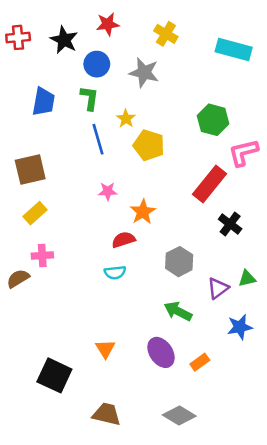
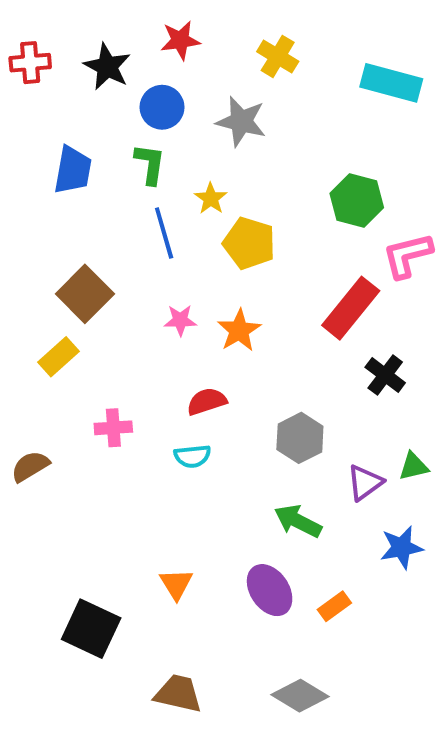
brown square: (30, 169) -> (85, 294), moved, turned -32
orange star: (143, 212) -> (239, 330), moved
pink cross: (42, 256) -> (113, 428), moved

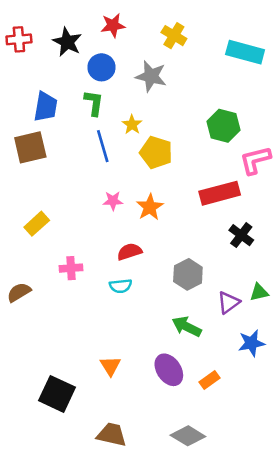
brown square: (85, 294) -> (30, 147), moved, turned 32
red rectangle: (351, 308) -> (220, 193), turned 36

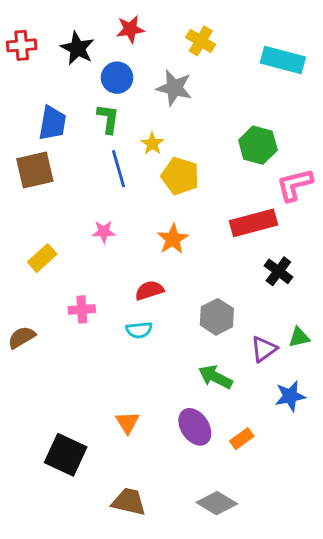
pink star: (113, 201) -> (104, 232), moved

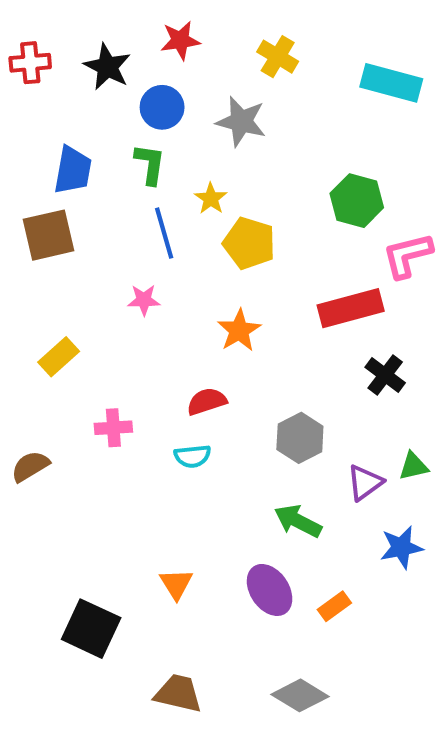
pink star: (104, 232) -> (144, 300), moved

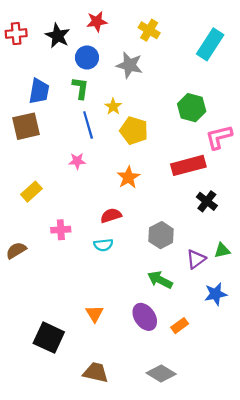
cyan rectangle: (391, 83) -> (210, 44), turned -72

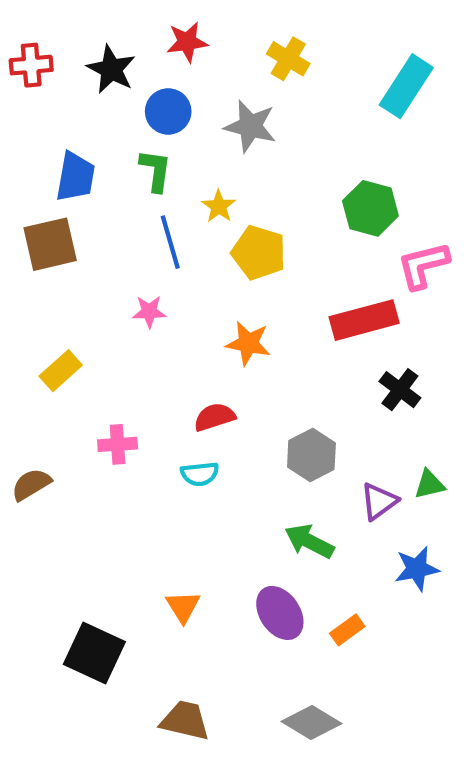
orange star: (128, 177) -> (248, 343), turned -30

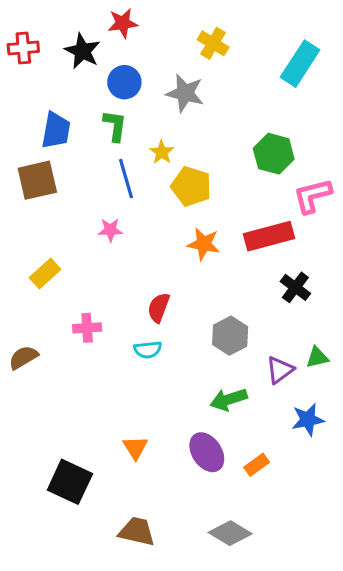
red star: (187, 42) -> (123, 23), moved
orange star: (248, 343) -> (204, 244), moved
red semicircle: (215, 417) -> (159, 308), turned -52
green arrow: (309, 541) -> (229, 399), turned -45

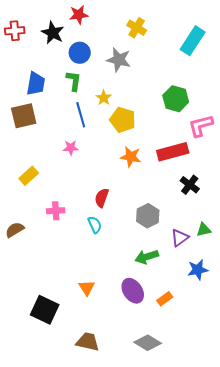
cyan semicircle: (148, 350) -> (95, 225), turned -108

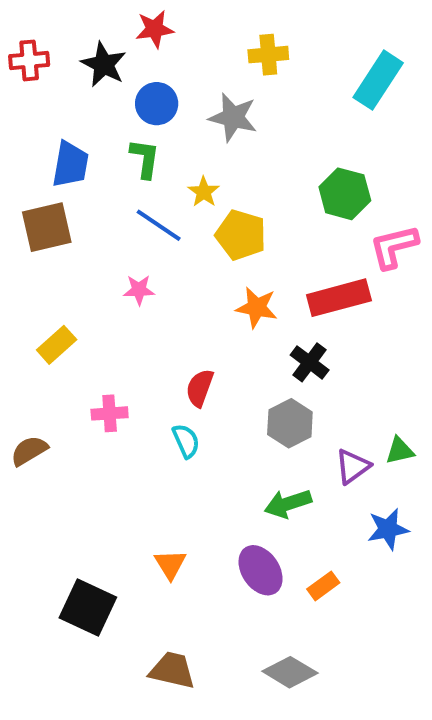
yellow cross: (137, 28) -> (268, 55), turned -36
blue line: (81, 115) -> (159, 225), turned -40
black cross: (190, 185) -> (310, 362), moved

